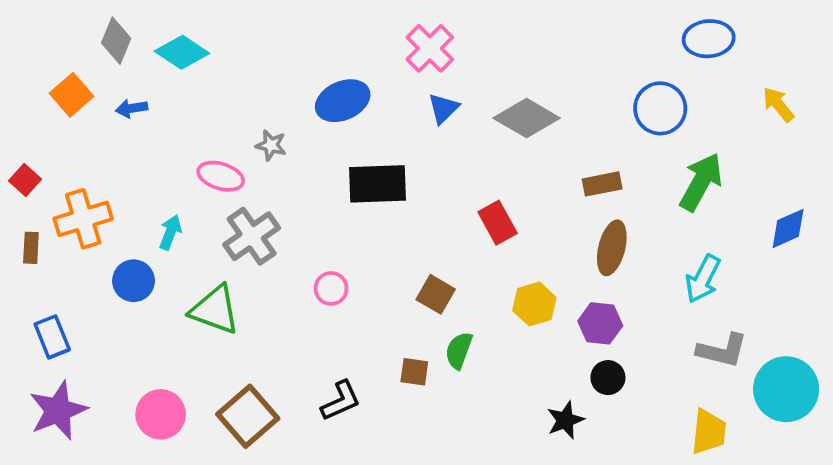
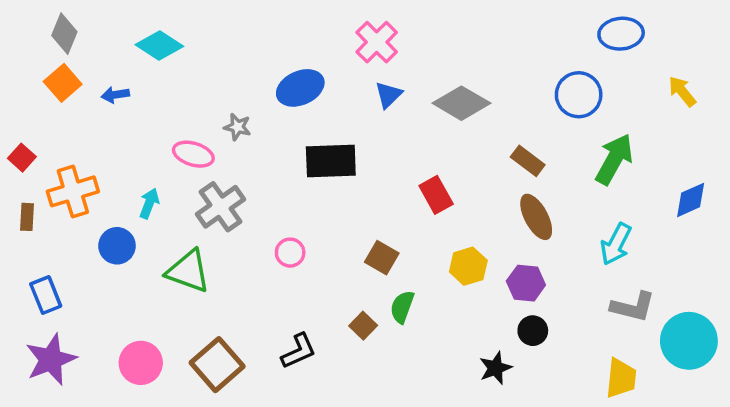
gray diamond: (116, 41) -> (64, 34), moved
brown rectangle: (602, 184) -> (528, 161), turned 48
brown ellipse: (612, 248) -> (536, 217), turned -42
brown square: (414, 372) -> (363, 326), turned 36

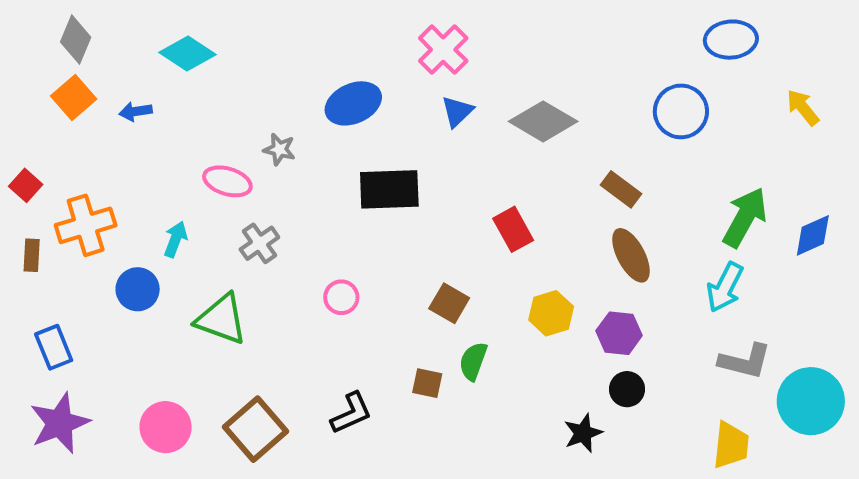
green arrow: (614, 159) -> (745, 217), moved
gray cross: (221, 207) -> (259, 243), size x0.7
brown square: (363, 326) -> (427, 383), turned -32

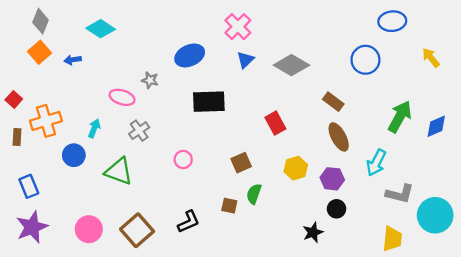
cyan arrow: (725, 287) -> (376, 163), moved
brown square: (449, 303) -> (241, 163), turned 36

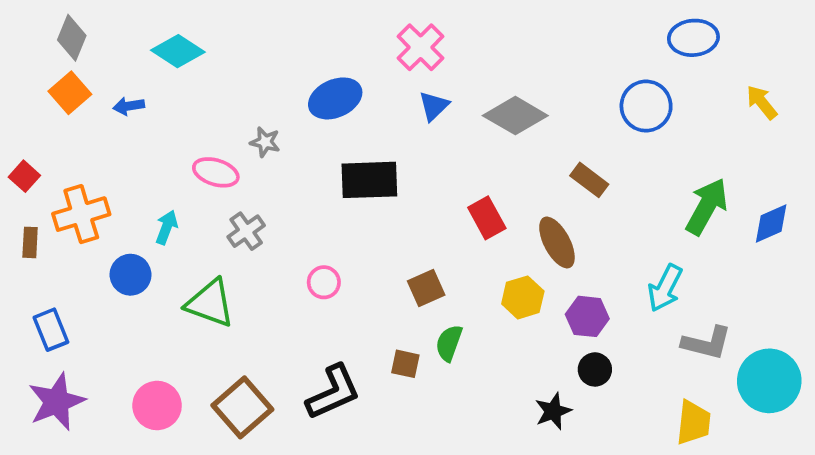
brown ellipse: (339, 137) -> (557, 242), moved
black L-shape: (189, 222) -> (333, 392), size x1.4

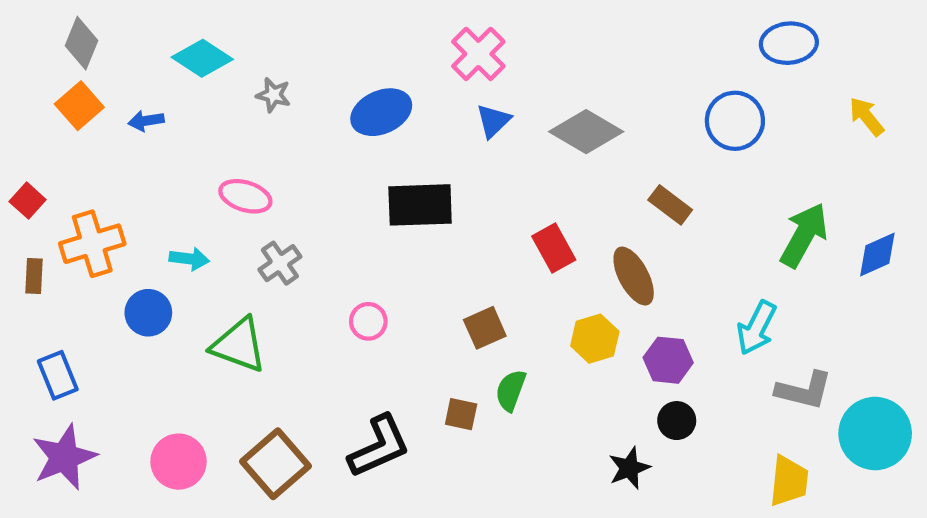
gray star: (265, 142) -> (273, 95), moved
cyan arrow: (167, 227) -> (189, 259), turned 76

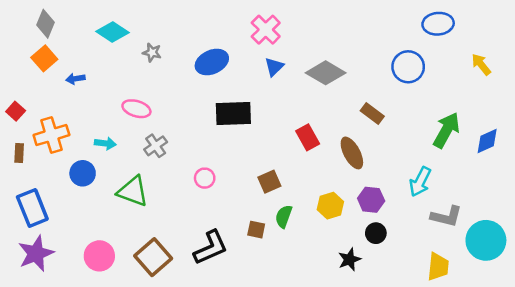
blue arrow: (146, 121) -> (75, 79), moved
yellow hexagon: (595, 339) -> (330, 206), moved
blue rectangle: (58, 375) -> (32, 208), size x1.4

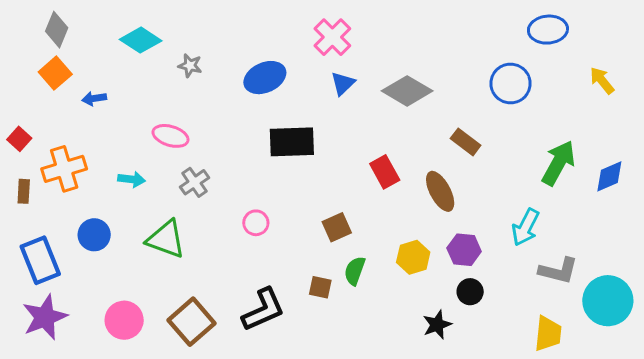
blue circle: (83, 173) -> (94, 235), moved

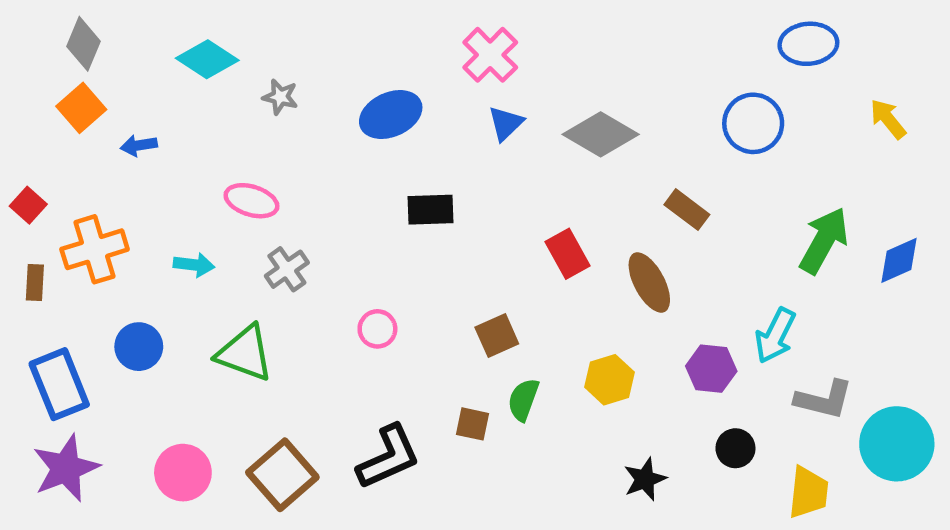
black rectangle: (292, 142) -> (430, 210), size x0.7
purple hexagon: (464, 250) -> (711, 369), moved
black circle: (470, 292) -> (735, 448), moved

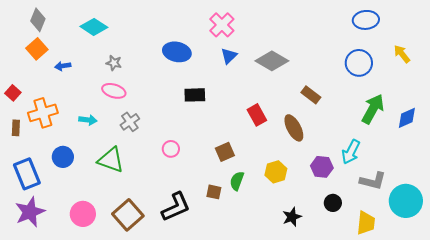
gray star: (280, 97) -> (114, 63), moved
blue ellipse: (391, 115) -> (177, 52), turned 36
blue circle: (753, 123) -> (359, 63), moved

